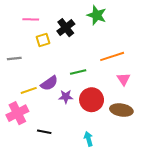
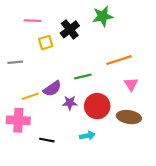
green star: (97, 15) -> (103, 16), turned -30
pink cross: (17, 113) -> (18, 120), turned 30
cyan arrow: (88, 139) -> (87, 136), moved, turned 96

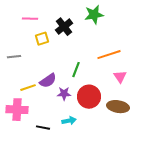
green line: (83, 77) -> (76, 70), turned -56
cyan arrow: (87, 136) -> (69, 121), moved

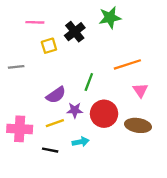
yellow line: (28, 88) -> (55, 123), moved

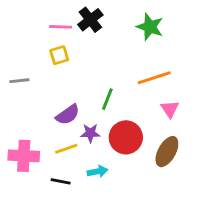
green star: (110, 18) -> (150, 27), moved, turned 30
pink line: (35, 22) -> (61, 27), moved
black cross: (75, 32) -> (90, 20), moved
brown ellipse: (138, 125) -> (167, 152), turned -70

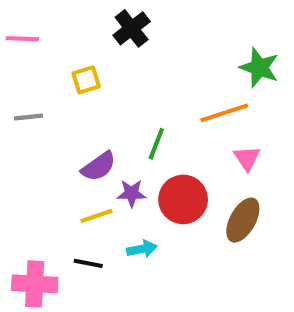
pink line: (61, 27) -> (22, 39), moved
green star: (150, 27) -> (259, 68), moved
pink cross: (24, 156) -> (35, 284), moved

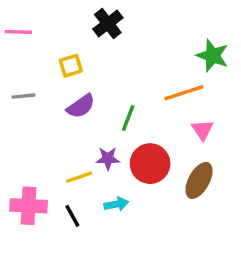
purple semicircle: (99, 166) -> (81, 106), moved
black line: (88, 263) -> (72, 216), turned 50
pink cross: (35, 284) -> (29, 206), moved

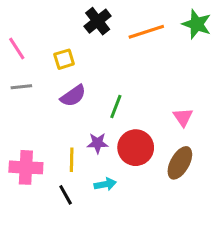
pink line: (18, 32) -> (17, 49), moved, turned 55
green star: (212, 56) -> (197, 24), moved
orange line: (184, 93) -> (146, 32), moved
yellow line: (79, 177) -> (72, 160), turned -70
pink cross: (29, 206) -> (26, 167), moved

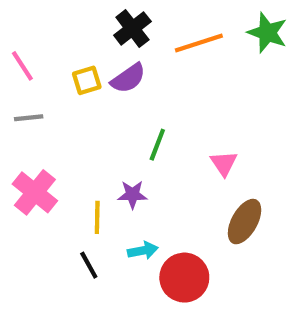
purple semicircle: (73, 96) -> (128, 78), moved
pink triangle: (183, 117) -> (224, 163), moved
red circle: (136, 148) -> (184, 278), moved
pink cross: (26, 167) -> (35, 192), moved, turned 36

